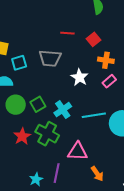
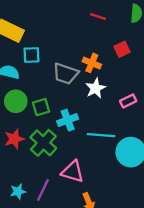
red line: (67, 33) -> (98, 16), moved
gray trapezoid: (50, 58) -> (66, 74), moved
orange cross: (106, 60) -> (92, 63), moved

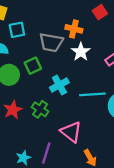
green square: (41, 107) -> (33, 66), moved
green cross: (43, 143) -> (40, 109), size x0.7
pink triangle: (73, 172) -> (71, 132), turned 30

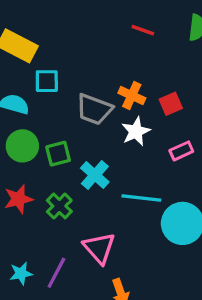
red square: (100, 12) -> (171, 104), moved
green square: (33, 66) -> (58, 154), moved
cyan cross: (59, 85) -> (95, 175), turned -30

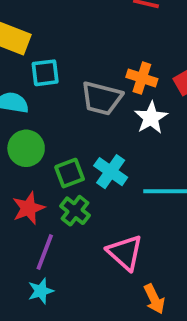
green square: (58, 154) -> (70, 173), moved
purple line: (56, 273) -> (45, 252), moved

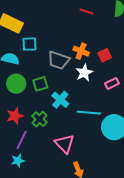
green square: (70, 173) -> (40, 84), moved

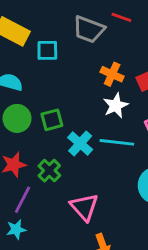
cyan square: (30, 44) -> (47, 50), moved
gray trapezoid: (59, 60) -> (89, 29), moved
cyan line: (89, 113) -> (117, 142), moved

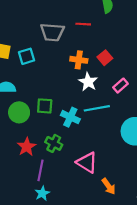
red line: (121, 17) -> (83, 24), moved
green square: (52, 120) -> (45, 106), turned 35

